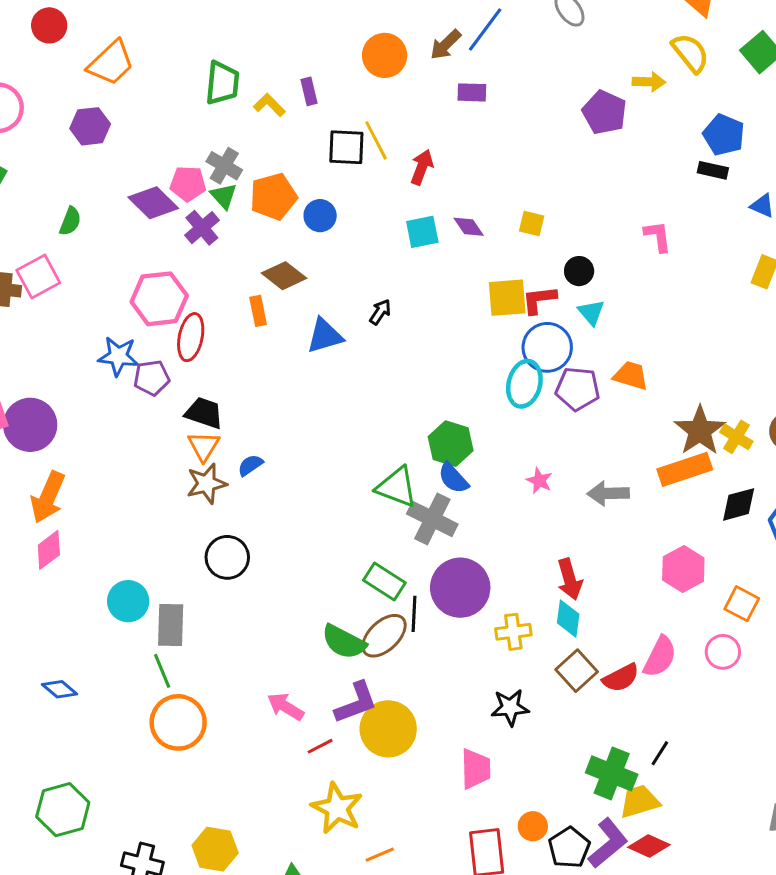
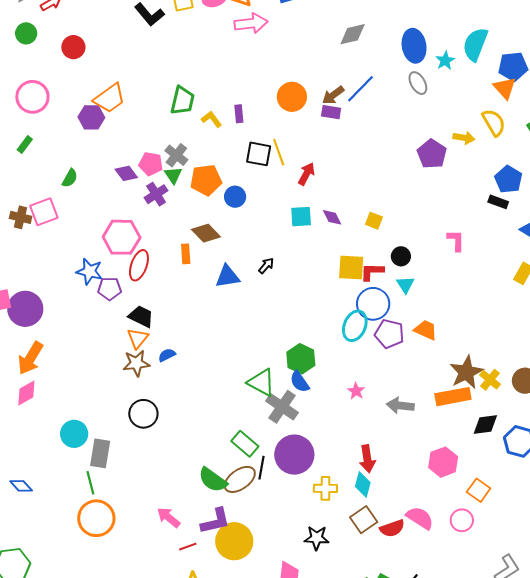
orange trapezoid: (111, 63) -> (110, 98), moved
purple rectangle: (472, 92) -> (331, 112), moved
purple diamond: (153, 203) -> (126, 173), size x0.7
pink semicircle: (660, 657) -> (420, 518), turned -92

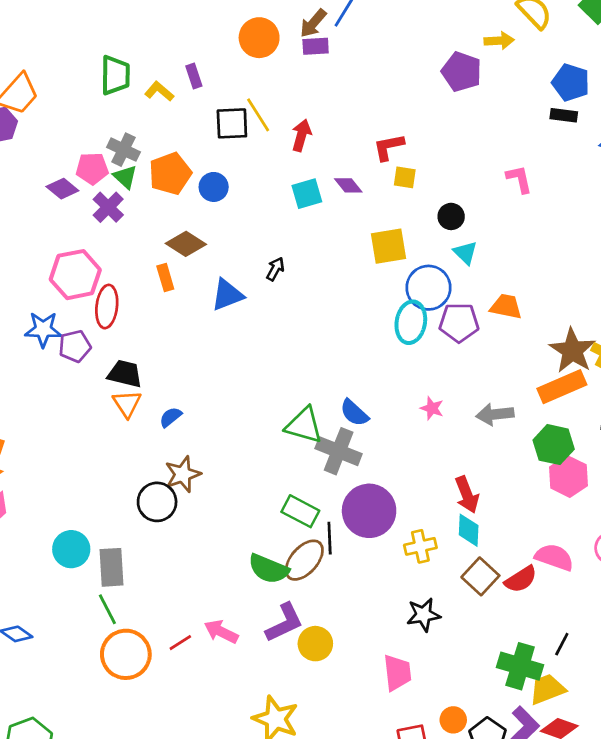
red L-shape: (372, 272) -> (389, 147), moved
green hexagon: (301, 359) -> (554, 445), moved
brown star: (136, 363) -> (183, 474), moved
yellow circle: (234, 541) -> (315, 644), size x0.7
red line: (188, 547) -> (180, 643), moved

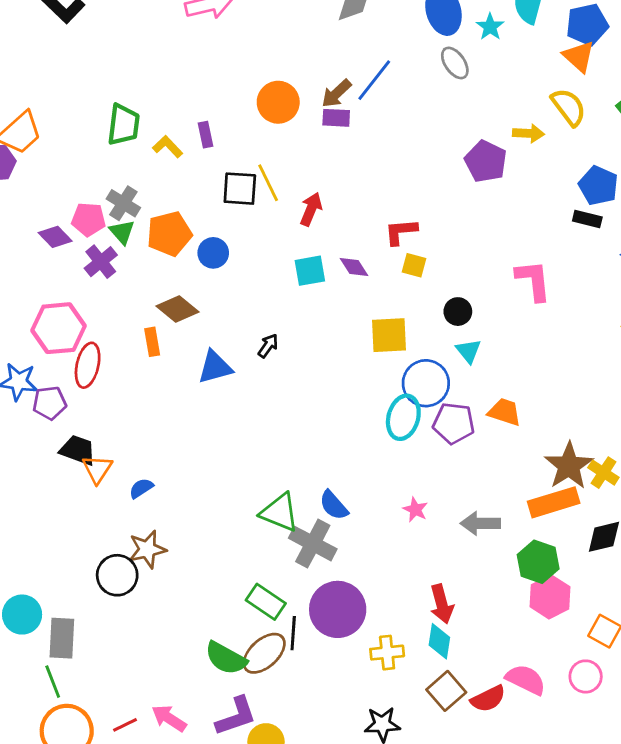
pink L-shape: (519, 179) -> (533, 280), size x1.4
black trapezoid: (125, 374) -> (78, 450), moved

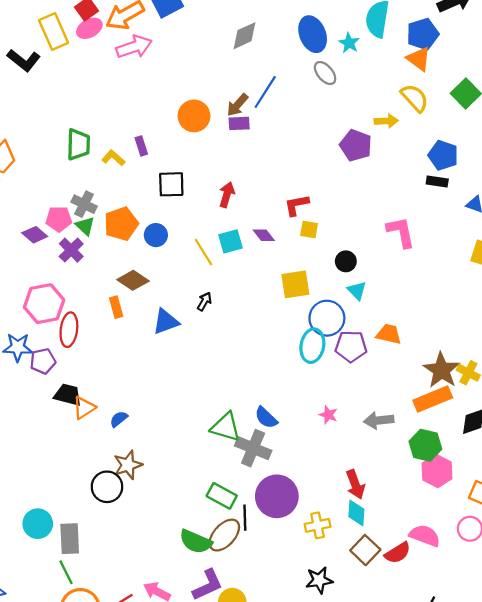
yellow line: (268, 183) -> (204, 252), moved
orange triangle: (97, 469) -> (84, 408), turned 30

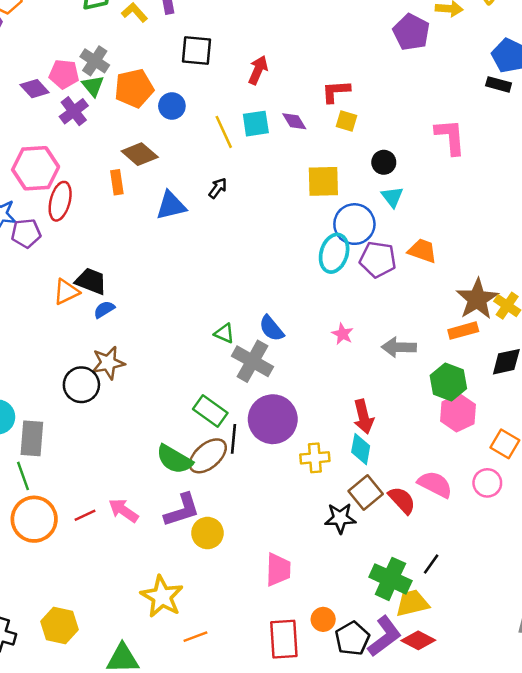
black trapezoid: (68, 395) -> (91, 281), moved
orange rectangle: (433, 399) -> (463, 331), size x0.7
green triangle: (226, 427) -> (224, 333), size x0.6
red semicircle: (398, 553) -> (402, 500), turned -108
black star: (319, 580) -> (340, 518), moved

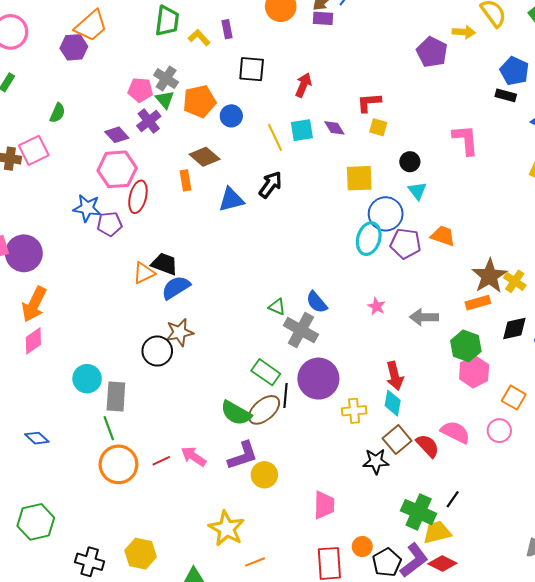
purple diamond: (35, 89) -> (117, 135), moved
black arrow: (218, 188) -> (270, 185), size x1.5
blue semicircle: (104, 309) -> (176, 288), size x1.6

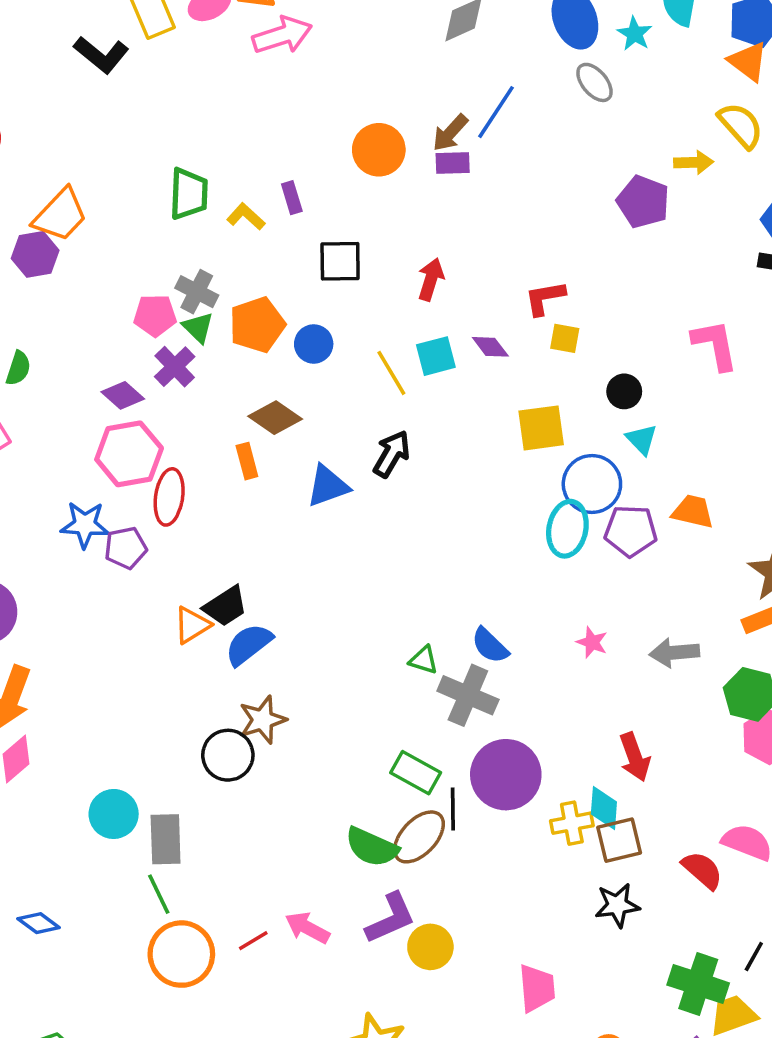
black trapezoid: (165, 264) -> (225, 606), turned 132
cyan diamond: (393, 403) -> (604, 808), moved
brown square: (397, 440) -> (619, 840), moved, turned 32

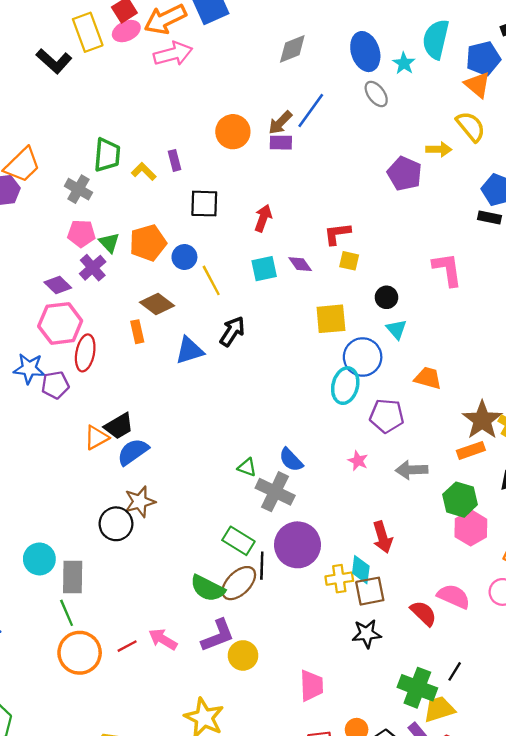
gray cross: (197, 292) -> (78, 189), moved
yellow line: (391, 373) -> (211, 280), moved
purple pentagon: (631, 531) -> (387, 416), moved

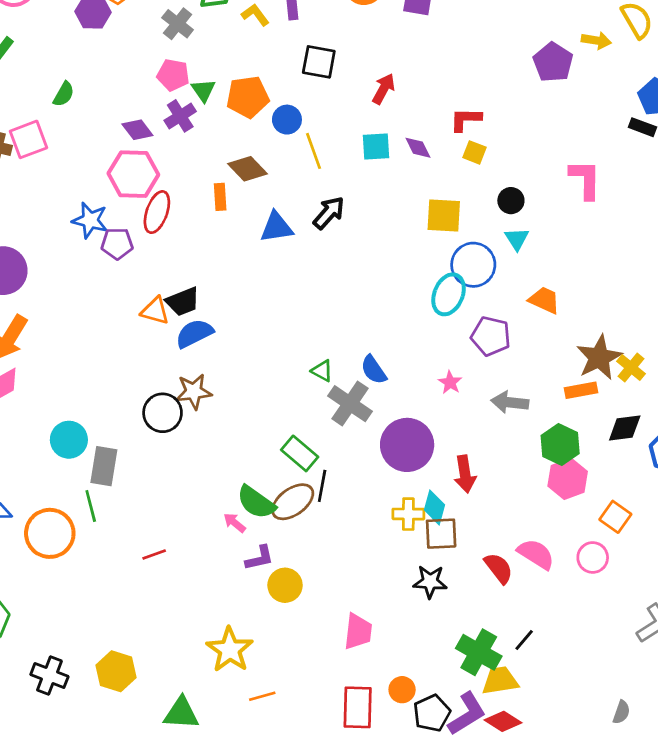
orange triangle: (96, 438) -> (155, 311), turned 36
purple circle: (298, 545) -> (407, 445), moved
purple L-shape: (218, 635) -> (260, 558), size x0.7
pink arrow: (163, 639) -> (235, 523), moved, size x0.7
orange circle: (80, 653) -> (50, 533), moved

